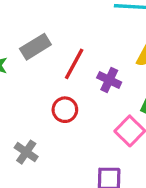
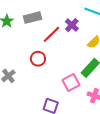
purple cross: (109, 80) -> (72, 25), moved

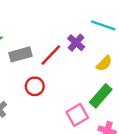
gray rectangle: (33, 18) -> (20, 54), moved

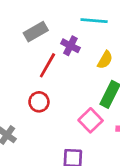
gray rectangle: (20, 54) -> (36, 32), moved

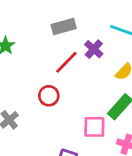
pink square: (91, 120) -> (94, 127), turned 30

